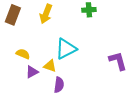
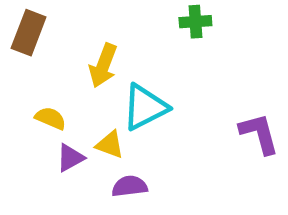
yellow arrow: (46, 14) -> (103, 65), moved
purple semicircle: (59, 85) -> (130, 186), turned -105

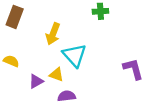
cyan triangle: (145, 107) -> (74, 55), turned -45
yellow semicircle: (51, 118) -> (11, 61), moved

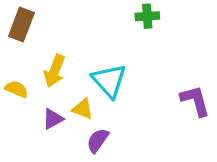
yellow arrow: (53, 34) -> (55, 71), moved
purple semicircle: (67, 96) -> (98, 140), turned -48

